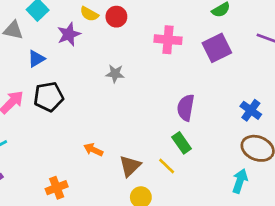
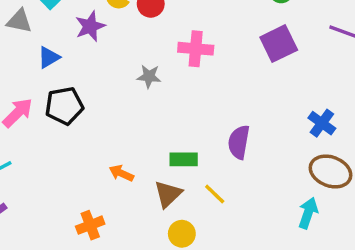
pink cross: (168, 40) -> (196, 49), moved
purple semicircle: (186, 108) -> (239, 142), moved
green rectangle: (182, 143) -> (184, 159), moved, turned -55
orange cross: (57, 188) -> (90, 225), moved

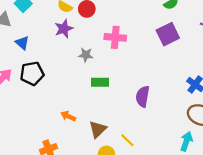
purple star: (90, 26) -> (64, 29), moved
blue triangle: (49, 57) -> (22, 43), turned -48
green rectangle: (184, 159) -> (100, 82), moved
yellow line: (215, 194) -> (127, 140), moved

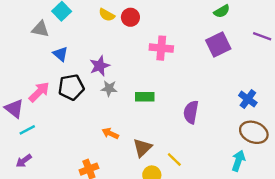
purple star: (64, 29) -> (100, 66), moved
gray star: (86, 55) -> (109, 88), moved

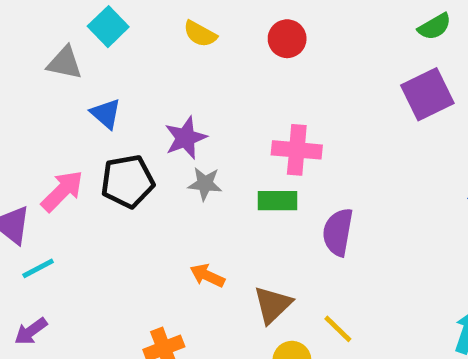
red circle: (130, 17) -> (287, 39), moved
pink cross: (161, 48) -> (297, 150), moved
purple semicircle: (191, 112) -> (338, 232), moved

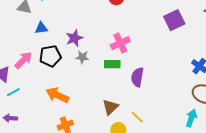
blue triangle: (106, 114) -> (41, 28), turned -48
pink cross: (297, 150) -> (120, 43), turned -30
orange arrow: (207, 276) -> (57, 95), moved, size x1.6
purple arrow: (31, 331) -> (10, 118), turned 40

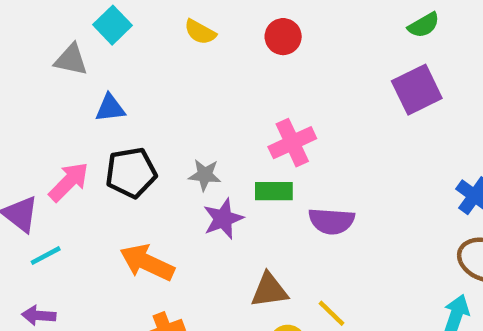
purple star: (74, 38) -> (223, 219), moved
purple semicircle: (137, 77) -> (331, 221), turned -96
brown triangle: (110, 107) -> (269, 290), turned 36

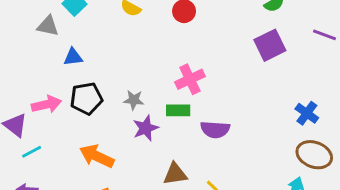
pink arrow: (69, 182) -> (46, 104), turned 32

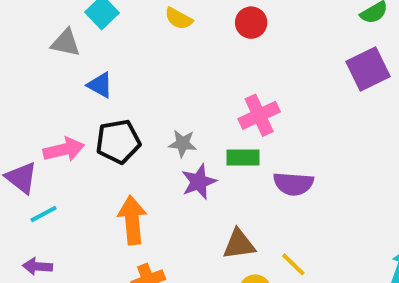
blue triangle: (73, 57) -> (100, 85), turned 36
orange arrow: (97, 156) -> (132, 220), turned 60

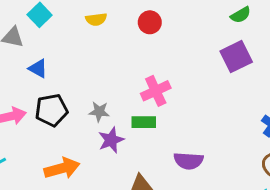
yellow semicircle: (179, 19) -> (96, 19), turned -36
purple semicircle: (293, 184) -> (188, 161), moved
orange arrow: (132, 220) -> (62, 168), turned 80

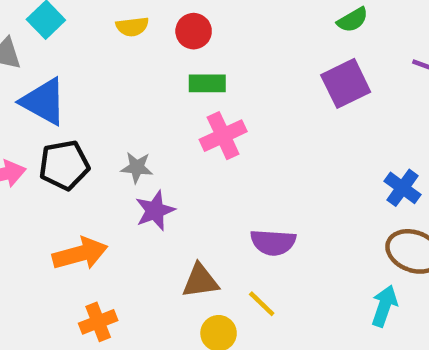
red circle: (150, 22) -> (194, 31), moved
blue triangle: (38, 68) -> (44, 102), size x1.6
green rectangle: (144, 122) -> (207, 83), moved

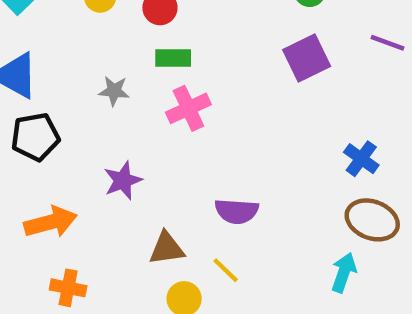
gray star: (137, 167) -> (114, 91), moved
orange cross: (98, 322) -> (68, 288), turned 32

